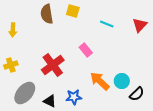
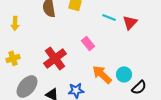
red triangle: (140, 25) -> (130, 22), moved

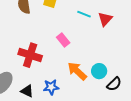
red cross: (55, 58) -> (30, 55), turned -35

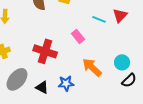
cyan line: (84, 14) -> (99, 19), moved
cyan circle: (99, 71) -> (122, 62), moved

